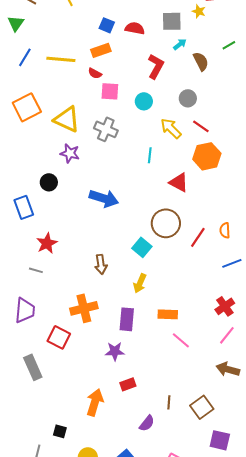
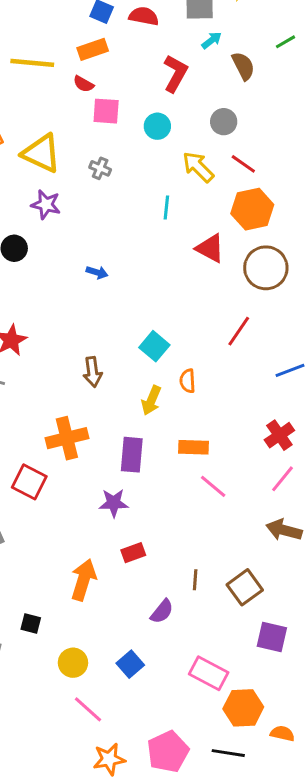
gray cross: (106, 129) -> (100, 168), size x0.6
blue arrow: (104, 198) -> (97, 272), size x0.5
brown circle: (166, 223) -> (266, 268), moved
orange semicircle: (225, 230) -> (188, 381), moved

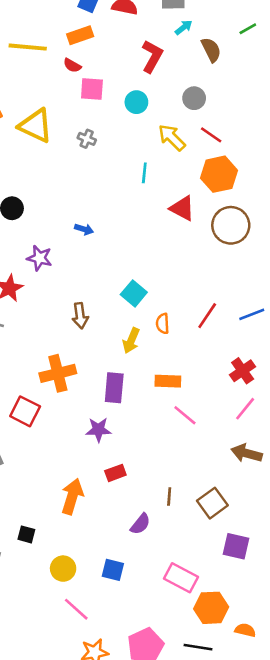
purple star: (46, 205) -> (39, 258), moved
red line: (239, 331) -> (207, 316), moved
blue square: (130, 664) -> (113, 570), turned -35

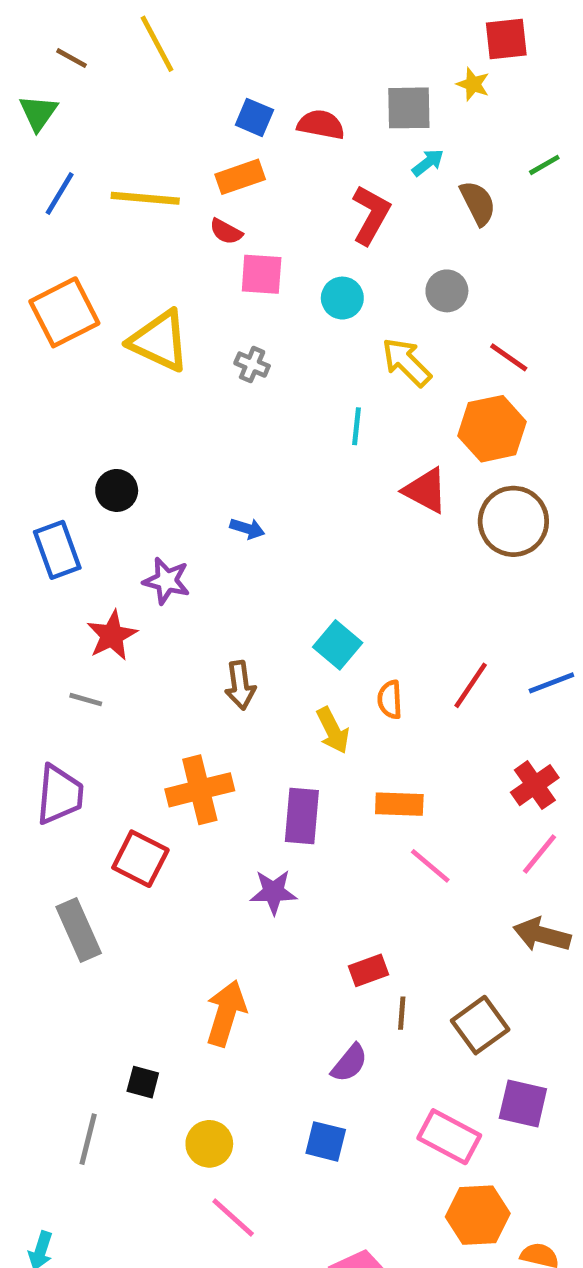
red line: (211, 135) -> (509, 357), moved
yellow arrow: (131, 341) -> (333, 730), turned -50
red rectangle: (115, 473) -> (368, 970), moved
blue square: (113, 570) -> (326, 1141), moved
pink rectangle: (181, 578) -> (449, 1137), moved

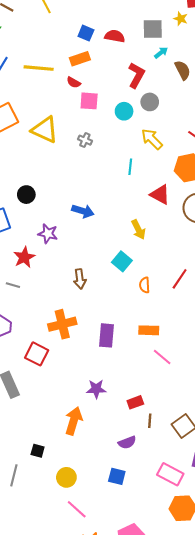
gray circle: (447, 291) -> (150, 102), moved
blue arrow: (247, 528) -> (83, 211), size x1.5
yellow arrow: (333, 730) -> (138, 230), moved
purple star: (273, 892) -> (96, 389), moved
purple semicircle: (349, 1063) -> (127, 442), turned 30

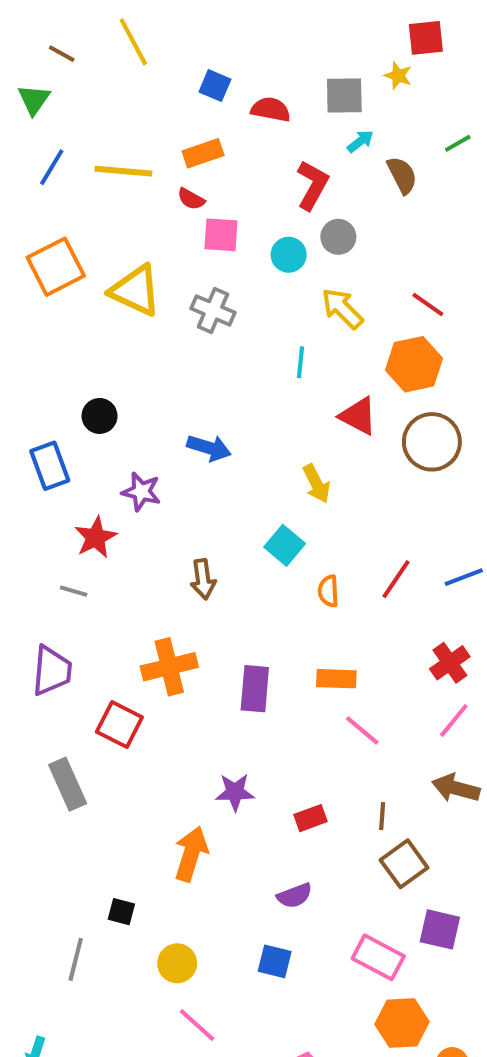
blue square: (86, 33) -> (215, 86), moved
gray cross: (85, 140) -> (213, 310), size x1.5
brown line: (150, 421) -> (382, 816), moved

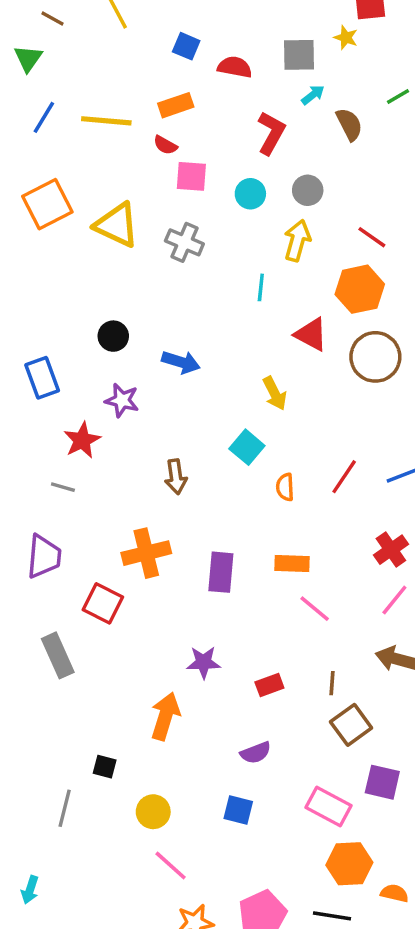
gray circle: (338, 237) -> (308, 190), moved
yellow arrow: (342, 308) -> (297, 241), turned 60
black circle: (100, 416) -> (113, 336), moved

